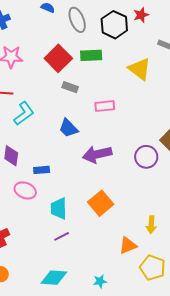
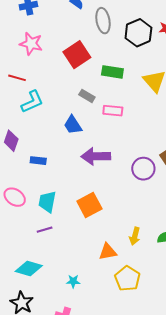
green rectangle: (91, 55) -> (112, 72), moved
gray rectangle: (70, 87) -> (87, 96), moved
pink ellipse: (25, 190) -> (15, 197), moved

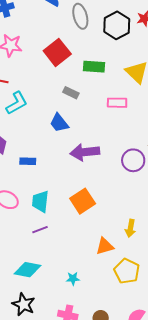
pink rectangle: (113, 111) -> (117, 103), moved

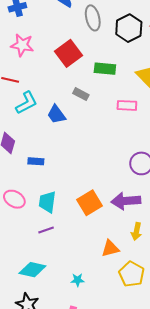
blue trapezoid: (59, 123) -> (56, 114), moved
purple arrow: (85, 152) -> (126, 201), moved

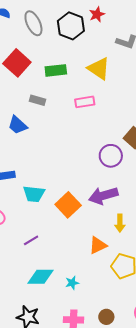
cyan trapezoid: (47, 202) -> (34, 194), moved, turned -80
cyan diamond: (32, 270) -> (40, 277), moved

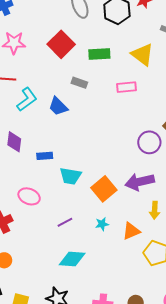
cyan star: (72, 283) -> (102, 224), moved

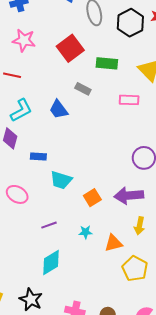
cyan L-shape: (27, 99) -> (21, 110), moved
orange square: (104, 189) -> (92, 198), size x0.7
cyan diamond: (72, 259) -> (51, 263), turned -44

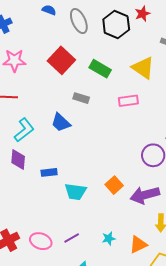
green rectangle: (107, 63) -> (100, 69), turned 35
pink ellipse: (17, 194) -> (41, 241), moved
orange square: (92, 198) -> (114, 185), moved

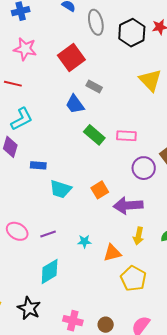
green rectangle: (100, 69) -> (94, 135), moved
gray rectangle: (81, 98) -> (94, 86), moved
pink rectangle: (128, 101) -> (126, 136), moved
blue trapezoid: (61, 123) -> (75, 104), moved

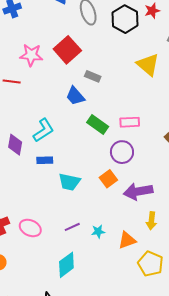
pink star: (25, 49) -> (31, 55), moved
cyan L-shape: (22, 119) -> (43, 130), moved
purple circle: (144, 168) -> (122, 152), moved
purple line: (48, 234) -> (72, 227), moved

